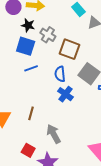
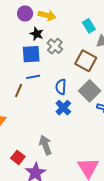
blue square: (26, 46) -> (31, 54), turned -30
brown square: (70, 49) -> (86, 61), moved
brown line: (31, 113) -> (19, 91), moved

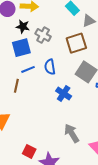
brown square: (86, 61) -> (76, 43), turned -35
blue semicircle: (61, 87) -> (50, 67), moved
gray arrow: (45, 145) -> (72, 133), moved

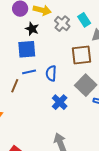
gray cross: (43, 35) -> (62, 24), moved

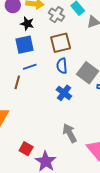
brown square: (81, 55) -> (61, 43), moved
blue semicircle: (51, 73) -> (62, 66), moved

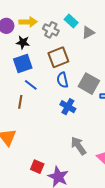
blue line: (30, 67) -> (31, 85), turned 64

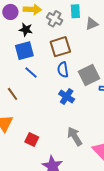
cyan rectangle: (71, 21) -> (75, 11), turned 40
gray square: (89, 84) -> (89, 75), turned 30
brown line: (20, 102) -> (13, 94), moved, turned -48
red square: (37, 167) -> (32, 139), moved

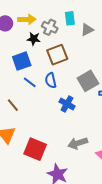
black star: (26, 30) -> (34, 39), moved
blue semicircle: (63, 70) -> (51, 80), moved
gray arrow: (75, 136) -> (78, 143), turned -72
red square: (32, 139) -> (35, 149), size x1.6

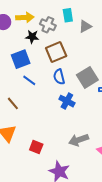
blue semicircle: (51, 80) -> (59, 77), moved
red square: (35, 149) -> (36, 147), size x0.6

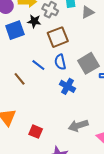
blue square: (21, 59) -> (15, 30), moved
blue line: (29, 80) -> (38, 65), moved
brown line: (13, 103) -> (20, 79), moved

